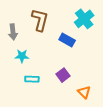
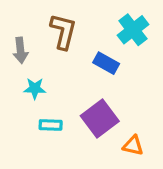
purple square: (63, 75) -> (100, 119), size x1.6
orange triangle: (84, 92) -> (133, 146), turned -32

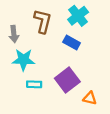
cyan cross: (133, 30) -> (78, 16), moved
cyan star: (35, 88) -> (23, 60), size x1.5

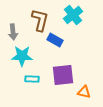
blue rectangle: (72, 43) -> (55, 40), moved
purple square: (67, 80) -> (63, 75), turned 30

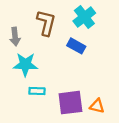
blue rectangle: (55, 40) -> (76, 46), moved
purple square: (63, 75) -> (70, 103), moved

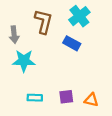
cyan rectangle: (37, 91) -> (35, 98), moved
purple square: (70, 103) -> (66, 97), size x0.6

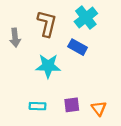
cyan star: (24, 61) -> (48, 66), moved
orange triangle: (91, 100) -> (99, 108), turned 40

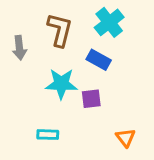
purple square: (72, 105) -> (91, 99), moved

